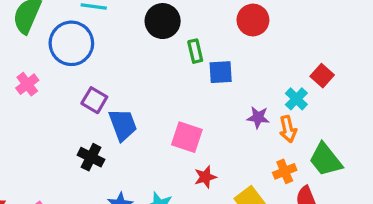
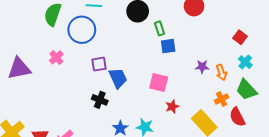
blue square: (221, 72) -> (168, 46), moved
cyan cross: (296, 99) -> (245, 62), moved
purple square: (94, 100) -> (99, 64), turned -35

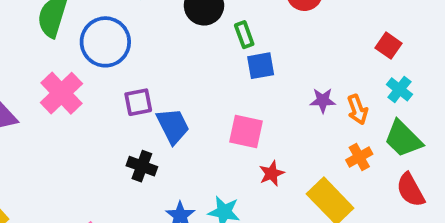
pink cross: (56, 57) -> (61, 93), size x1.6
red semicircle: (237, 117) -> (410, 190), moved

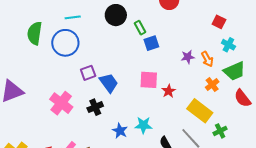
pink cross: (61, 93) -> (61, 103), moved
green trapezoid: (403, 139) -> (234, 71), turned -60
black cross: (142, 166) -> (95, 107), turned -35
red star: (272, 173) -> (169, 91), moved

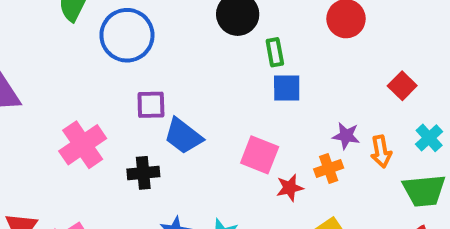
red square: (219, 22) -> (402, 86), moved
blue trapezoid: (109, 83) -> (183, 136), turned 145
orange cross: (212, 85) -> (329, 169), moved

